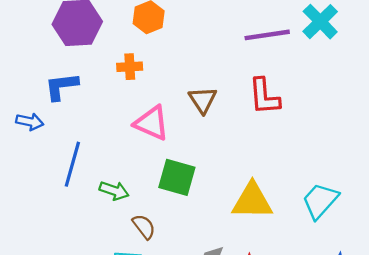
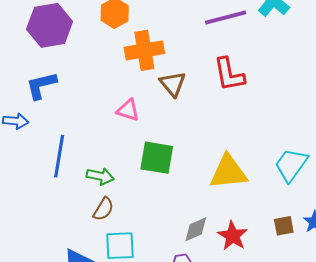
orange cross: (130, 67) -> (144, 50), moved, size x1.6
pink triangle: (152, 123) -> (128, 110), size x0.7
brown semicircle: (144, 227) -> (103, 209), moved, turned 75

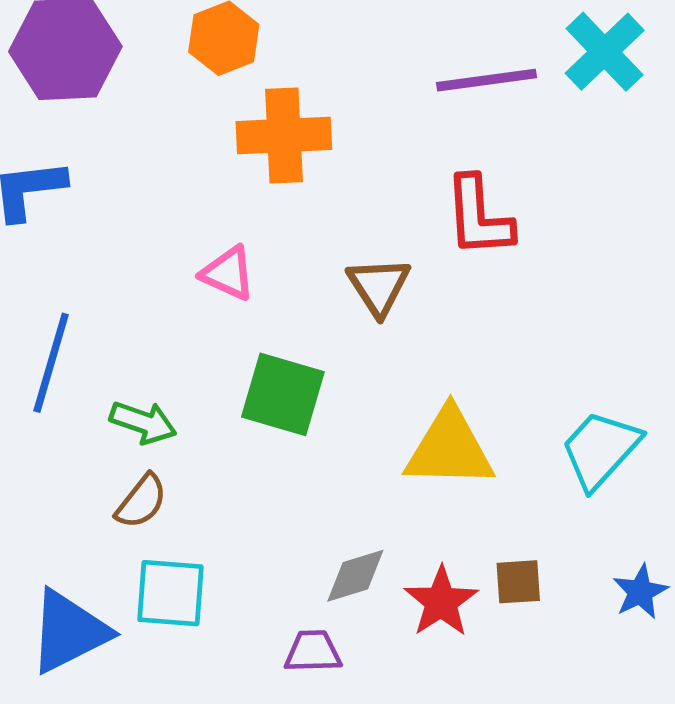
brown triangle: (173, 84) -> (379, 286), moved
brown square: (284, 226) -> (518, 582), moved

